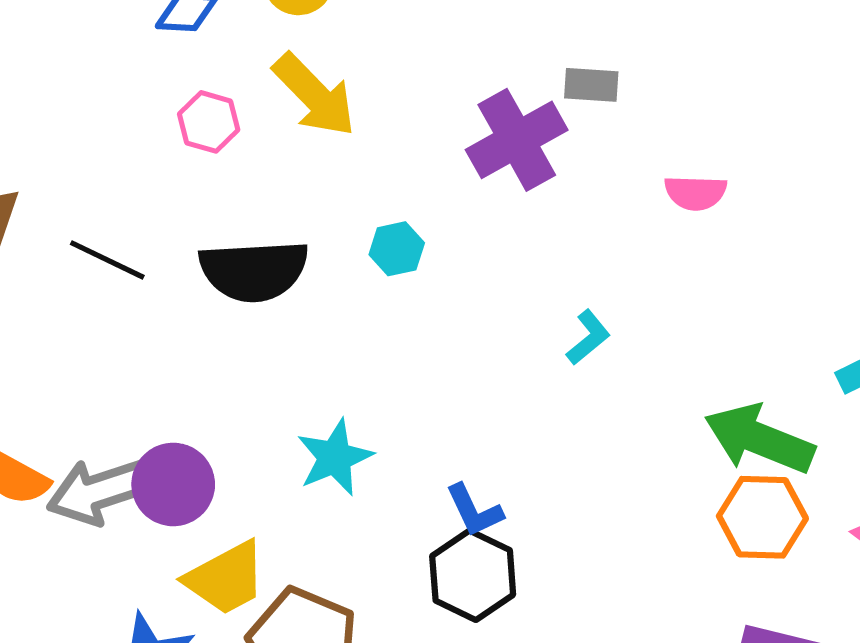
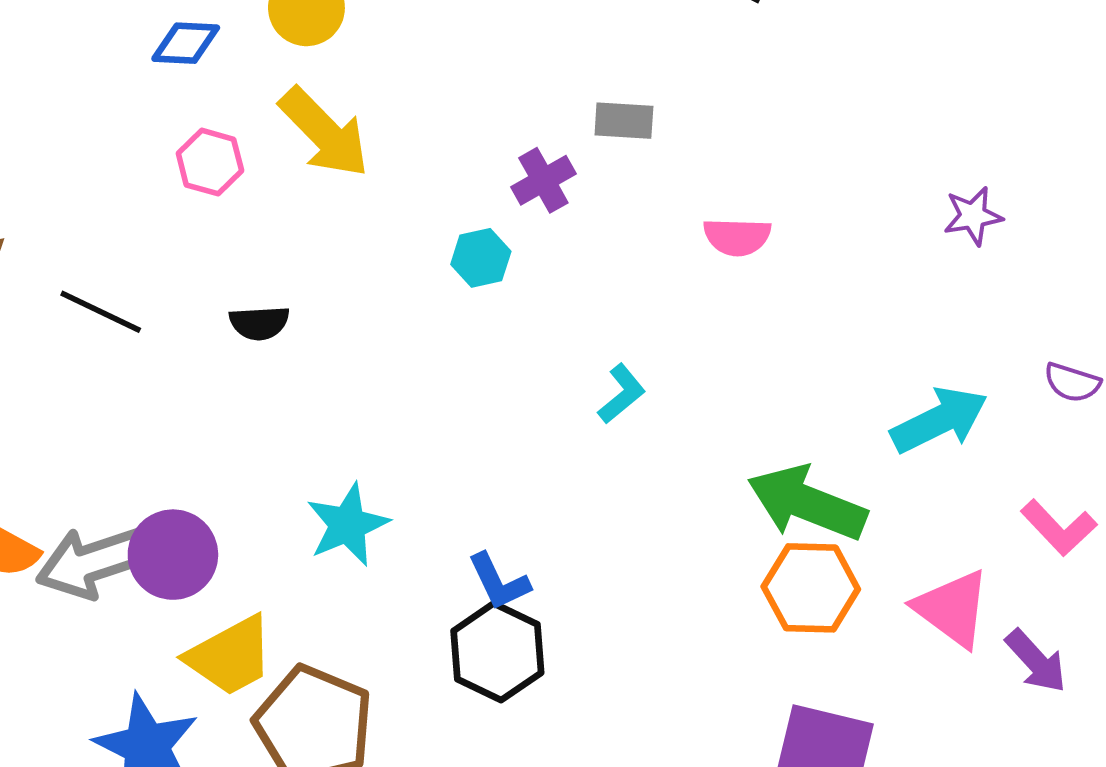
purple cross: (517, 140) -> (543, 180), size x0.6
cyan hexagon: (397, 249) -> (481, 258), moved
black semicircle: (254, 271) -> (259, 323), size x0.5

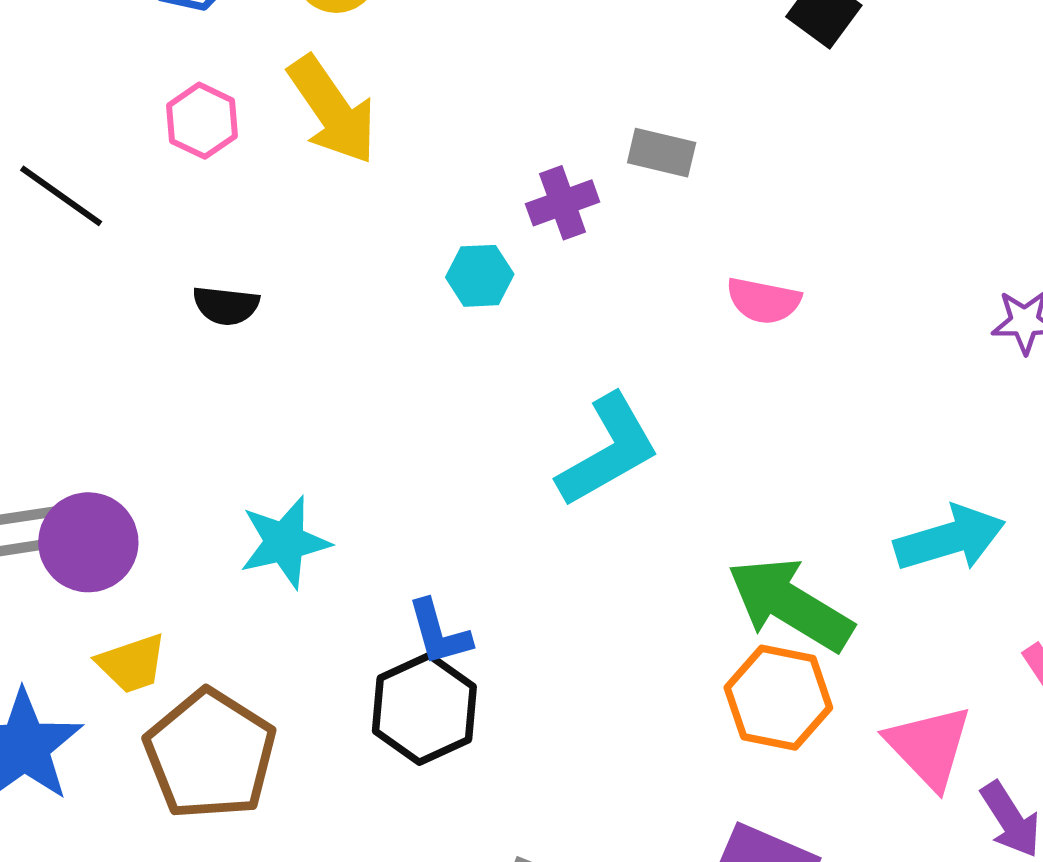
black line: (101, 312) -> (61, 196), moved
cyan L-shape: (622, 394) -> (608, 451), size x1.8
yellow trapezoid: (230, 656) -> (132, 663), size x0.7

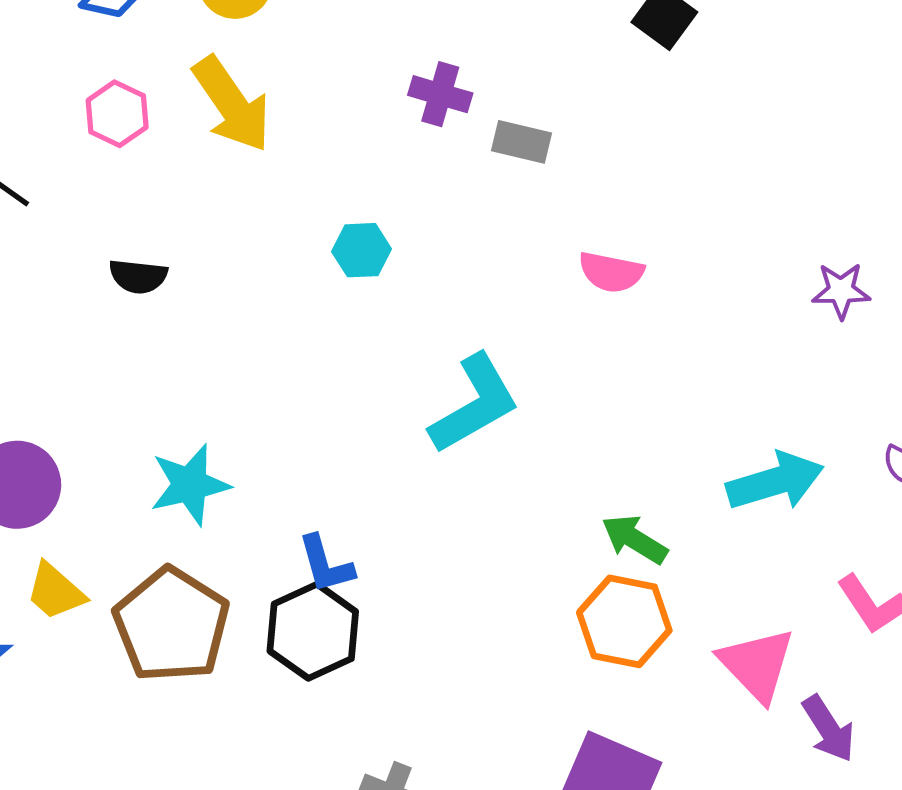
purple cross: (563, 203) -> (440, 94), moved, turned 36
green arrow: (790, 604) -> (635, 539), size x0.6
yellow trapezoid: (132, 663) -> (55, 591), turned 60
brown pentagon: (210, 754) -> (171, 625), moved

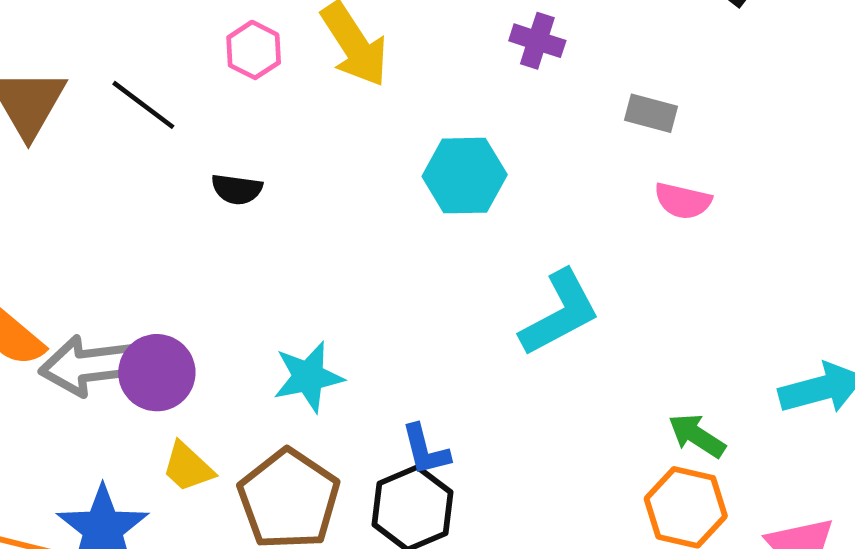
gray rectangle: (522, 142) -> (651, 113), moved
cyan hexagon: (361, 250) -> (465, 176), size x1.6
black semicircle: (138, 276) -> (237, 189), moved

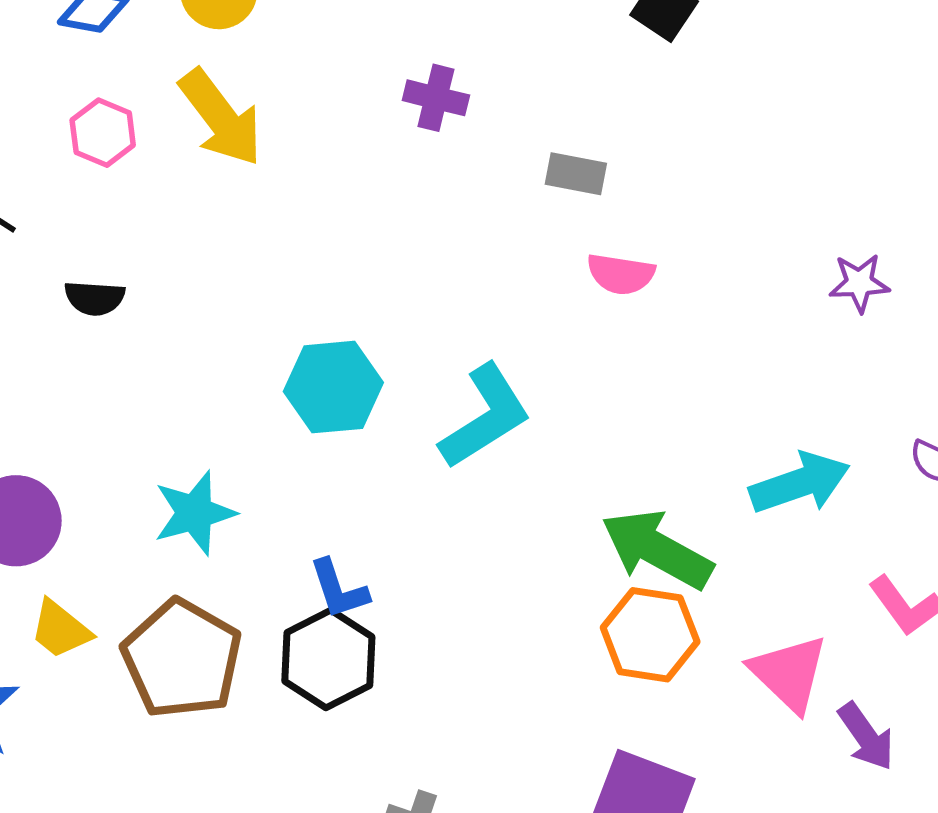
cyan hexagon: (465, 176) -> (333, 387), moved
green arrow: (697, 436) -> (657, 549), size x1.6

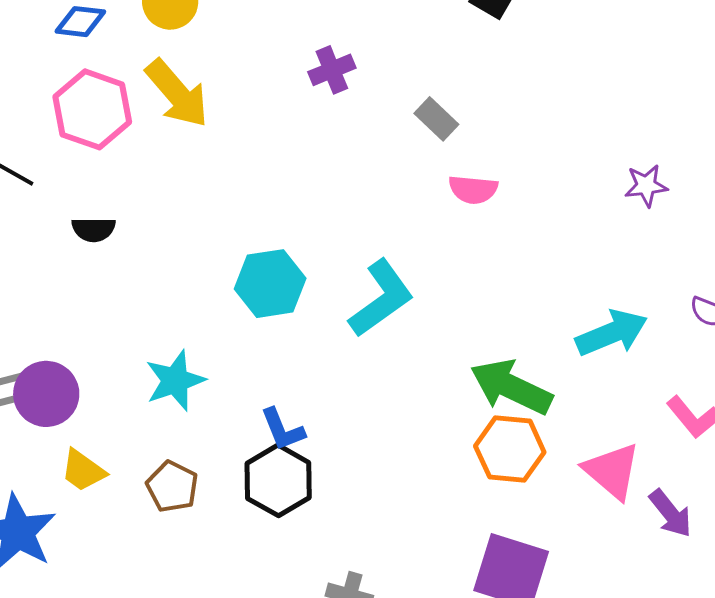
purple cross: (436, 98) -> (332, 70), turned -33
pink hexagon: (103, 133) -> (92, 109), size x1.6
gray rectangle: (576, 174) -> (436, 119), turned 36
brown pentagon: (182, 659) -> (172, 487), size x0.6

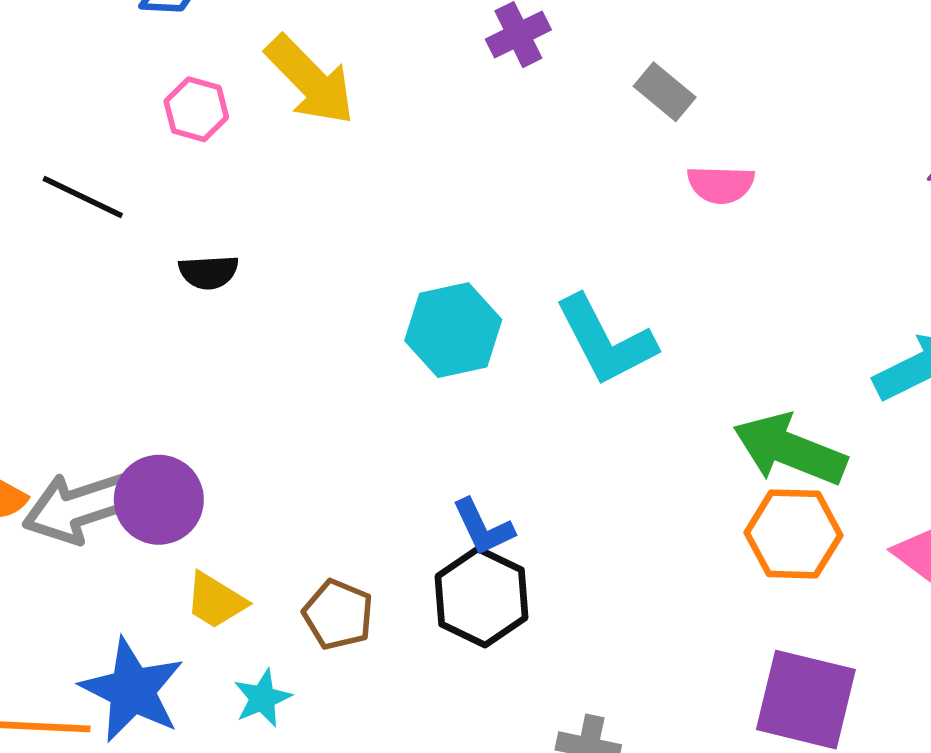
pink hexagon: (92, 109) -> (196, 109), size x0.6
cyan L-shape: (381, 298) -> (606, 341), turned 102
cyan star: (175, 381) -> (262, 698), moved, size x0.7

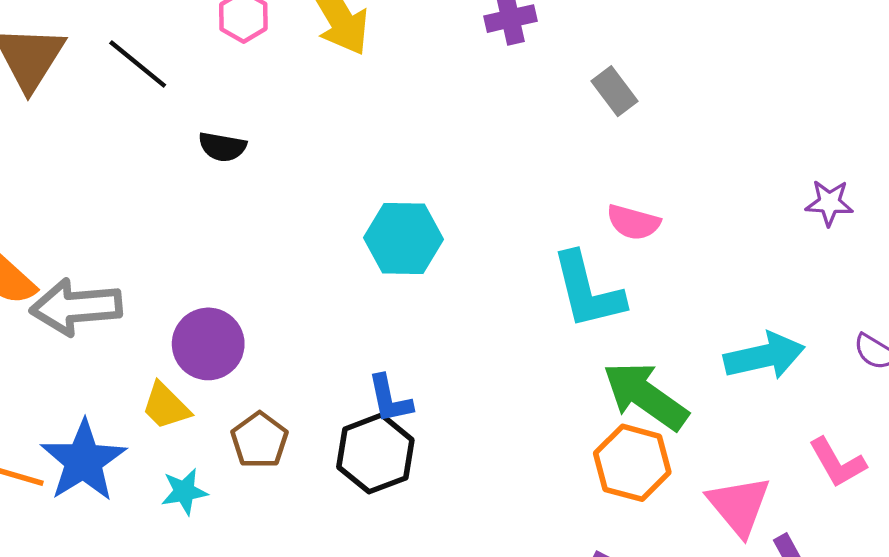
pink semicircle: (721, 184) -> (633, 222), moved
cyan L-shape: (606, 341) -> (588, 291), moved
purple circle: (159, 500) -> (208, 344), moved

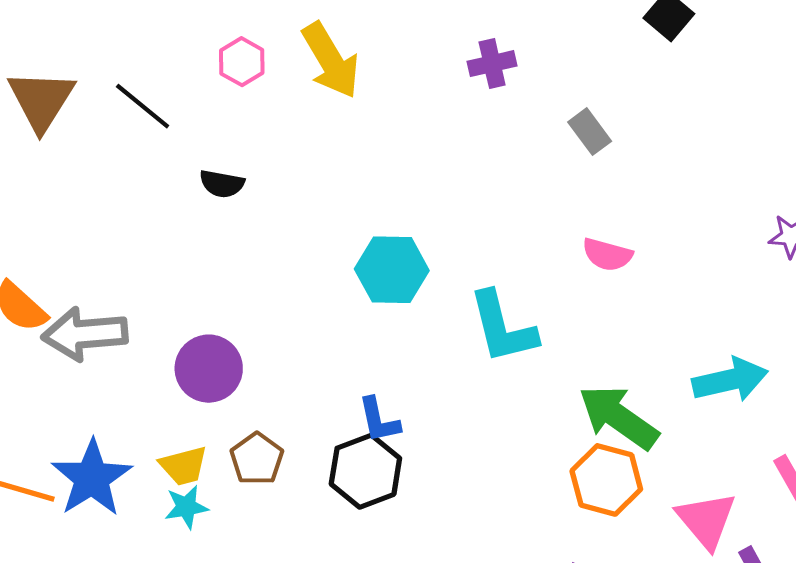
cyan L-shape: (588, 291) -> (503, 327), moved
yellow trapezoid: (166, 406) -> (184, 466), moved, turned -60

